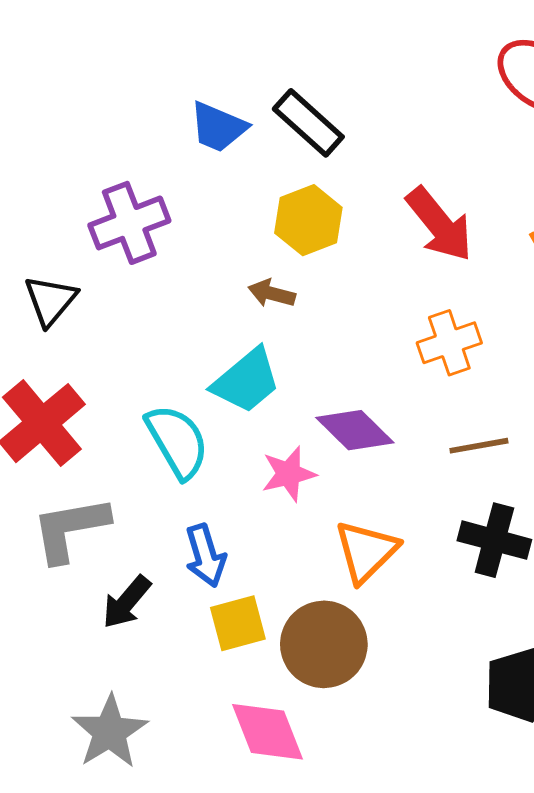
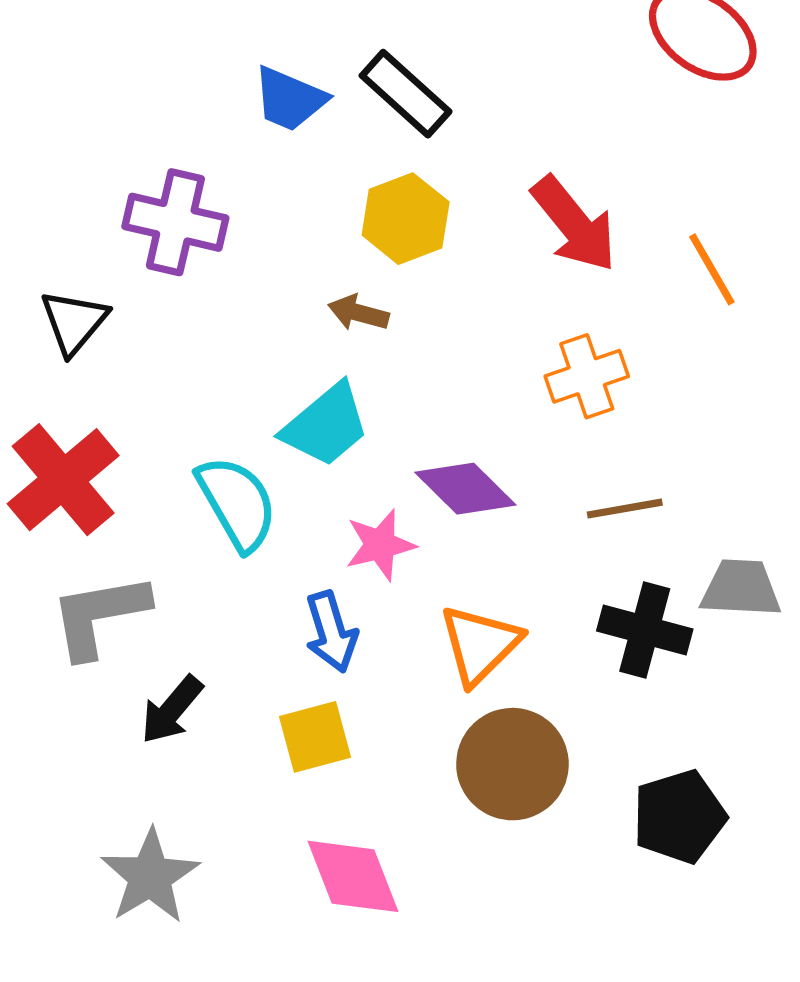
purple cross: (129, 223) -> (175, 222), turned 34
blue arrow: (205, 556) -> (331, 632), moved
brown circle: (324, 644) -> (512, 764), moved

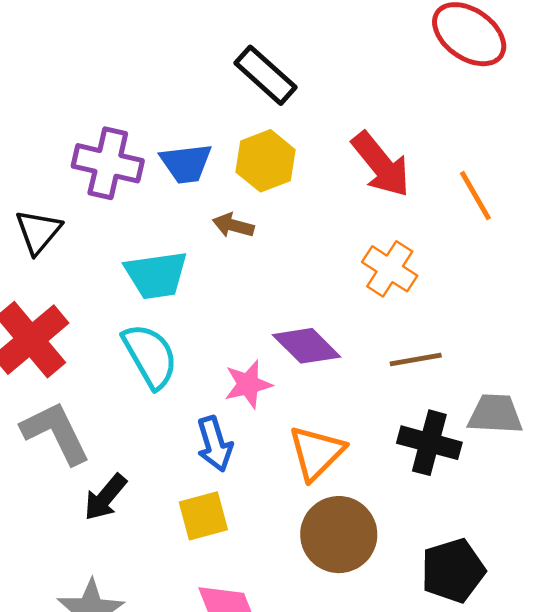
blue trapezoid: (290, 99) -> (186, 163), moved, turned -30
orange cross: (587, 376) -> (390, 269), turned -38
cyan trapezoid: (326, 425) -> (156, 275), moved, turned 32
gray L-shape: (99, 615) -> (56, 433), turned 74

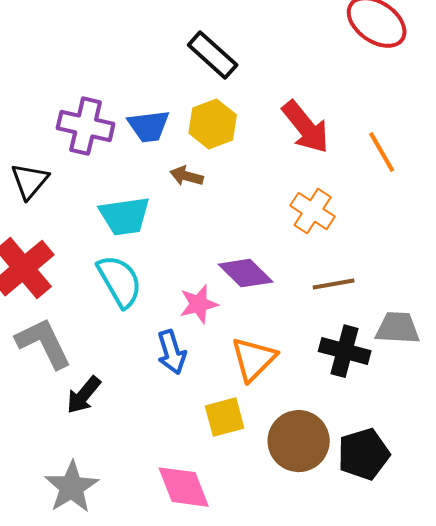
yellow square: (203, 516) -> (225, 417), moved
brown circle: (339, 535) -> (299, 441), moved

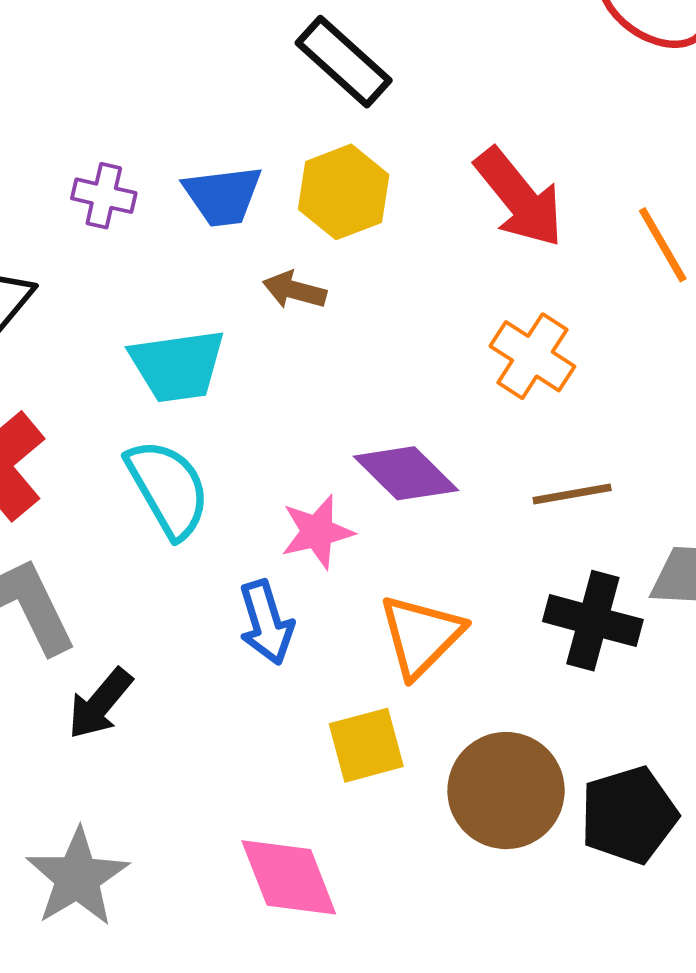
purple cross: (86, 126) -> (104, 196), size x0.6

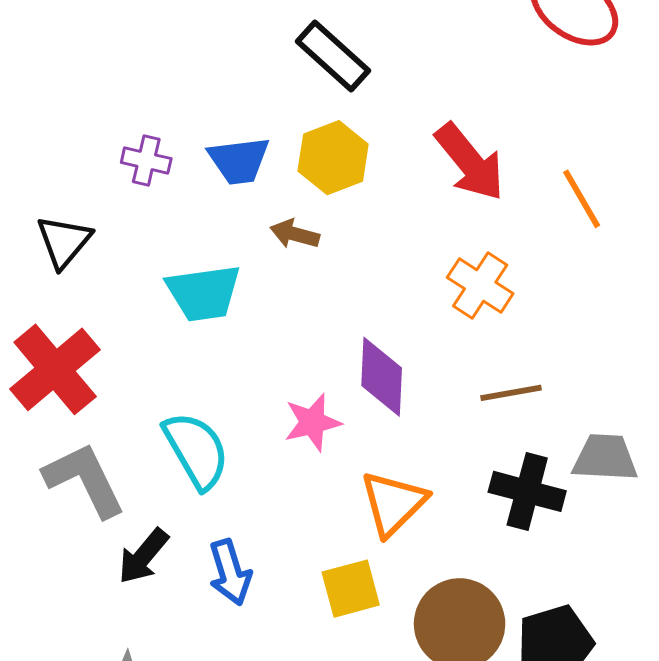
purple diamond: (406, 473) -> (382, 377), turned 48
cyan semicircle: (168, 488) -> (196, 450), moved
blue arrow: (266, 622) -> (230, 572), moved

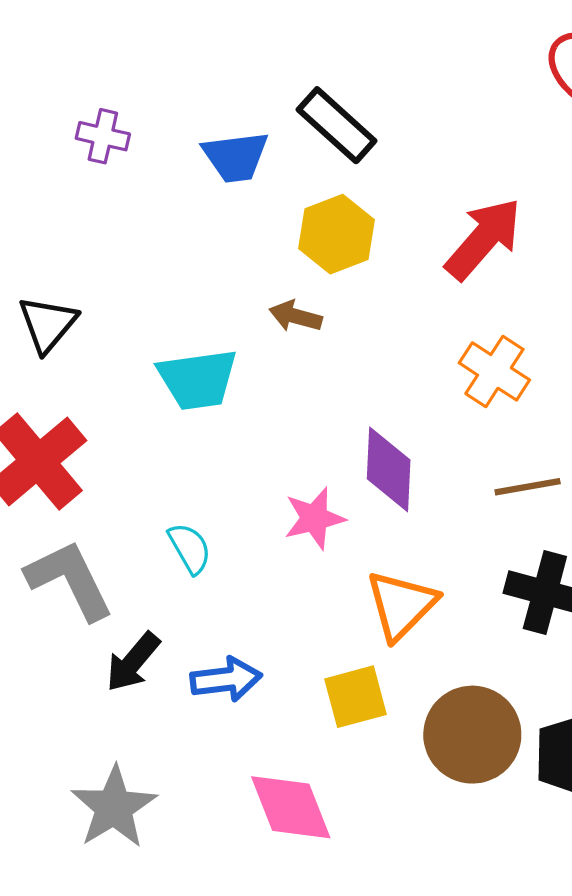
purple cross: (146, 161) -> (103, 136), moved
blue trapezoid: (239, 161) -> (235, 157), moved
red arrow: (470, 162) -> (483, 239), turned -100
cyan semicircle: (196, 450) -> (190, 548), size x0.6
blue arrow: (230, 572) -> (226, 679), turned -80

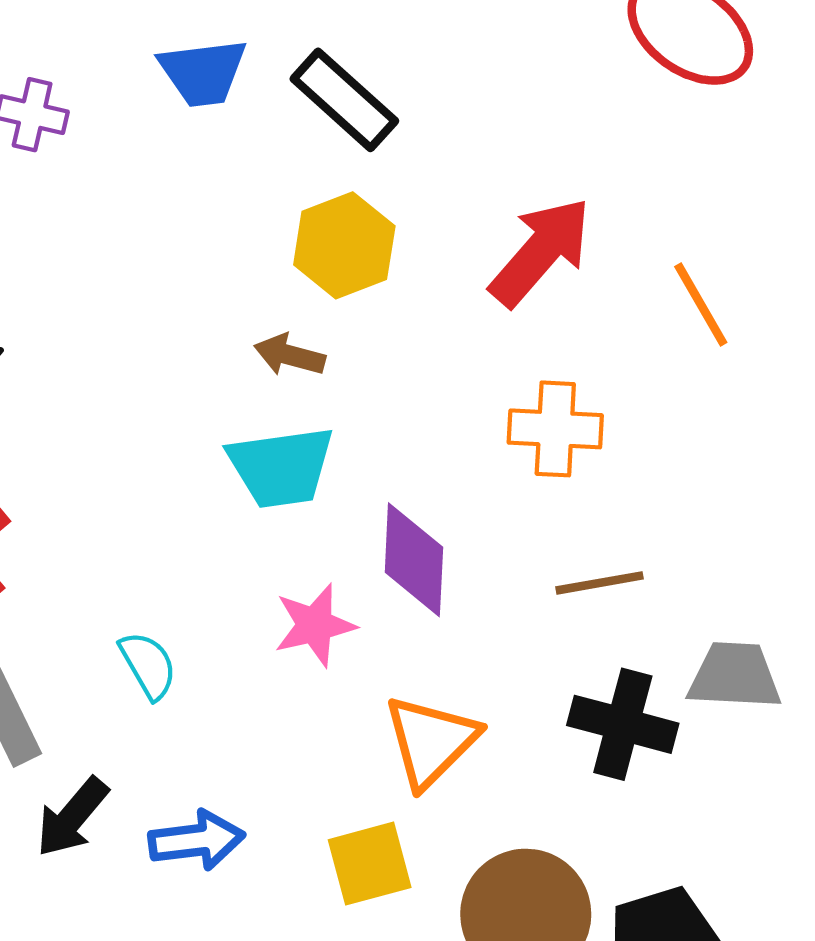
blue trapezoid: (235, 157) -> (203, 72), moved
orange cross: (494, 371) -> (555, 429), turned -30
cyan trapezoid: (198, 379) -> (281, 467), moved

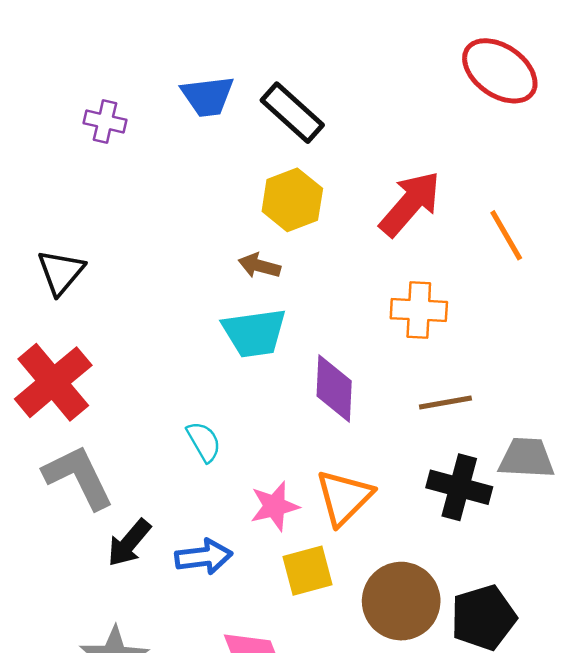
pink star: (315, 625) -> (275, 506), moved
cyan semicircle: (148, 665) -> (204, 442), moved

